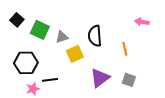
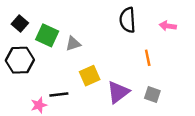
black semicircle: (95, 36) -> (128, 20), moved
yellow square: (75, 54) -> (90, 76), moved
black hexagon: (26, 63) -> (20, 60), moved

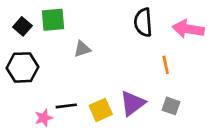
pink arrow: (168, 26) -> (188, 29), size x1.6
green square: (47, 35) -> (53, 20), moved, turned -30
yellow square: (90, 76) -> (101, 110), moved

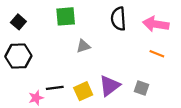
green square: (53, 20) -> (66, 16), moved
gray triangle: (82, 49) -> (83, 46), moved
orange line: (166, 65) -> (157, 54), moved, turned -56

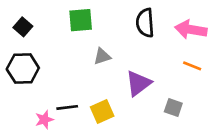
purple triangle: (110, 86) -> (138, 83), moved

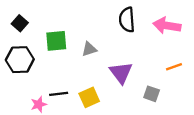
green square: (81, 20) -> (56, 41), moved
orange line: (192, 66) -> (174, 67), moved, turned -42
purple triangle: (138, 83) -> (121, 73), turned -30

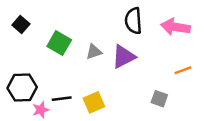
green square: (56, 41) -> (59, 43), turned 35
black hexagon: (20, 60) -> (22, 88), moved
purple triangle: (121, 73) -> (123, 57), moved, turned 40

